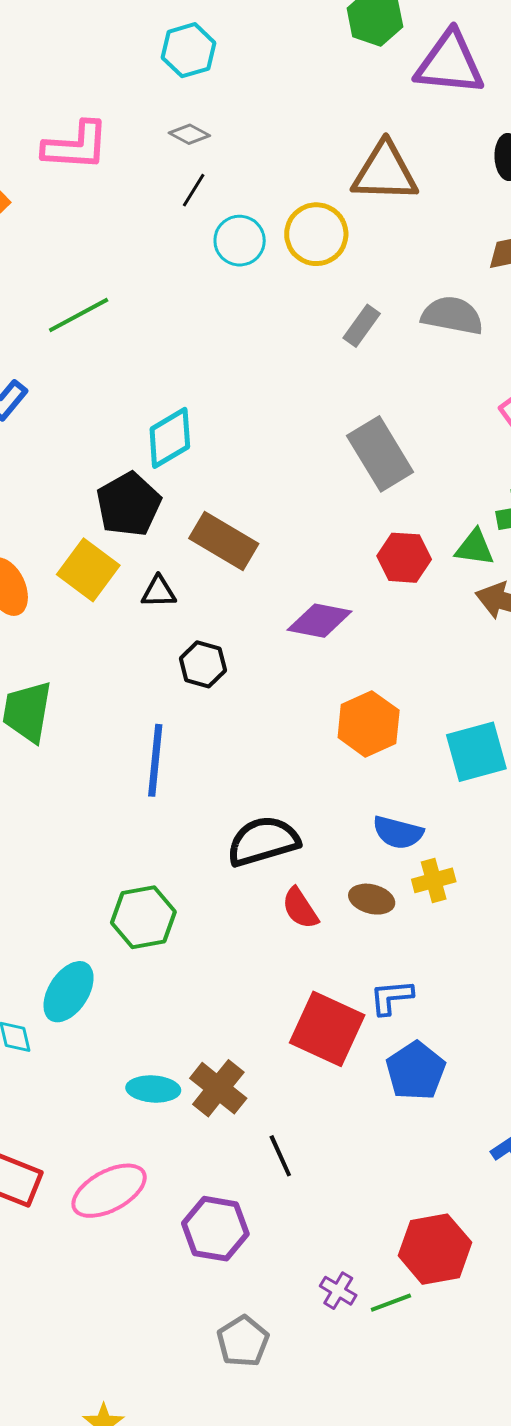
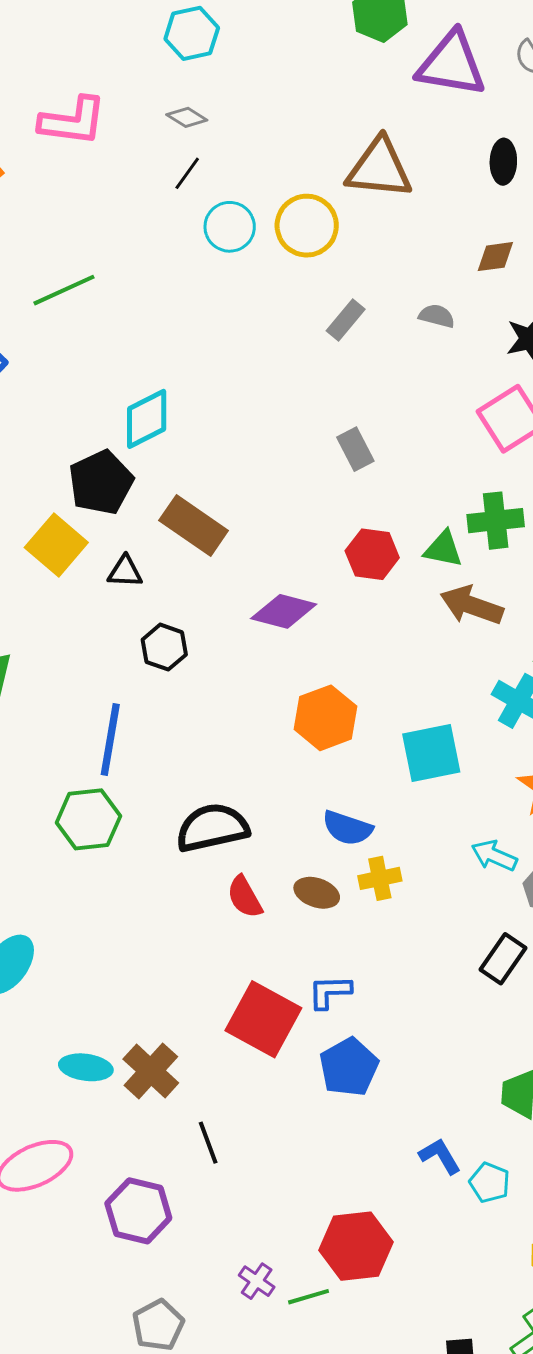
gray semicircle: (452, 315) -> (437, 316), size x0.6
gray rectangle: (380, 454) -> (355, 449), size x0.6
green hexagon: (143, 917) -> (88, 819), moved

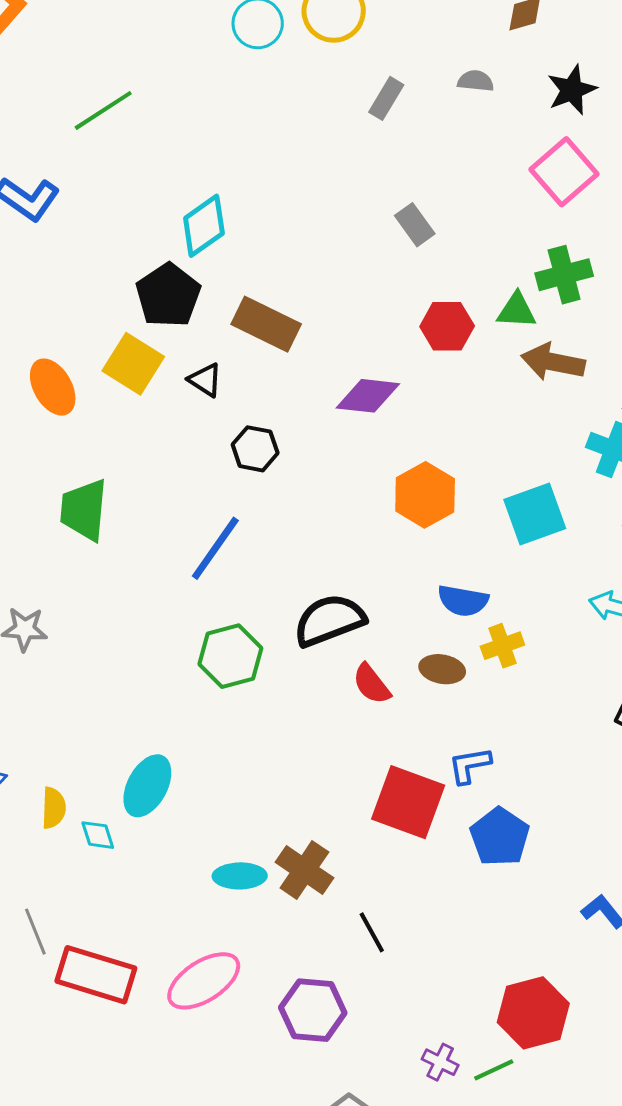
black triangle: (125, 572) -> (205, 380), turned 39
blue line: (110, 740) -> (215, 548), turned 34
green hexagon: (88, 819) -> (230, 656), moved

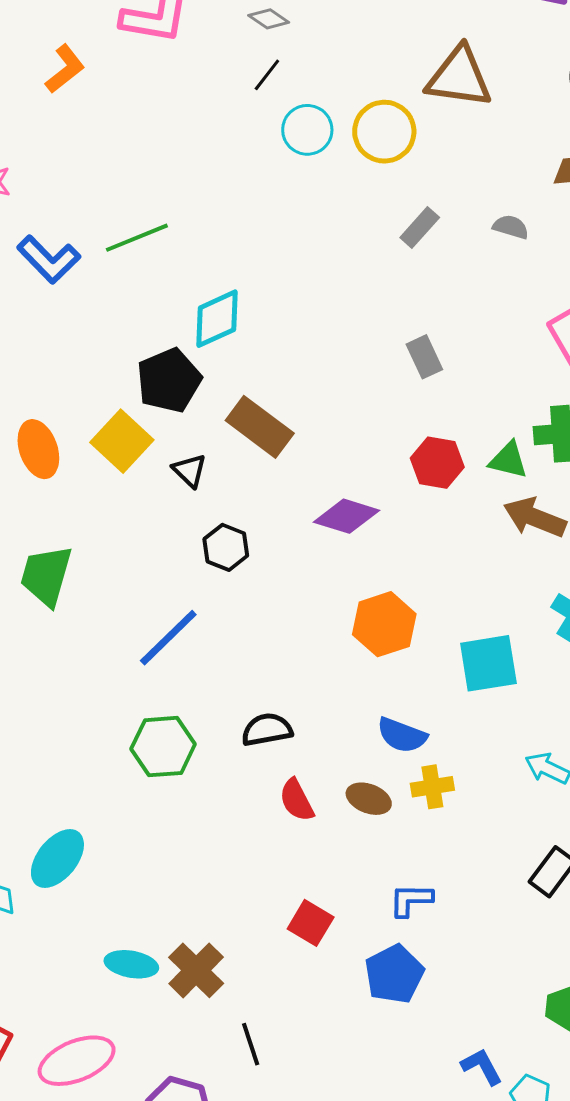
green line: (103, 110) -> (137, 238), moved
black semicircle: (329, 620) -> (267, 730), size x0.7
blue L-shape: (470, 765) -> (411, 900), moved
red square: (408, 802) -> (311, 923), size x0.6

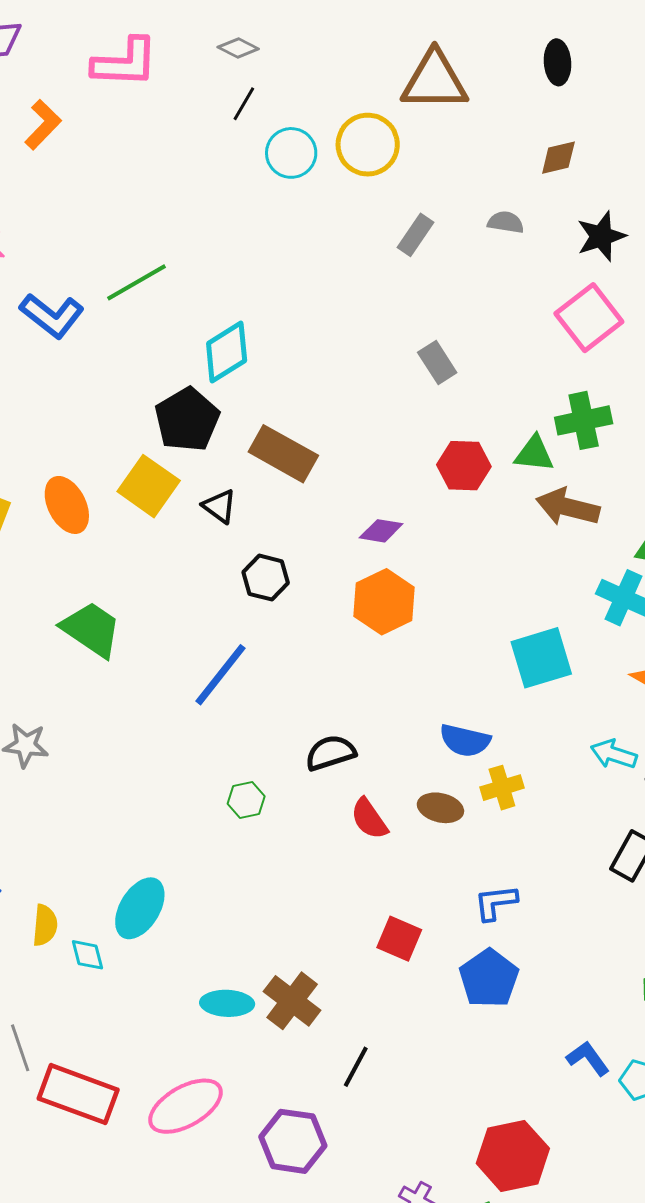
purple diamond: (346, 516) -> (381, 531), size x0.7
green trapezoid: (46, 576) -> (91, 629), turned 116
orange hexagon: (384, 624) -> (384, 602), moved
green hexagon: (163, 747) -> (246, 800), moved, size x0.6
black line: (251, 1044) -> (356, 1067), turned 54

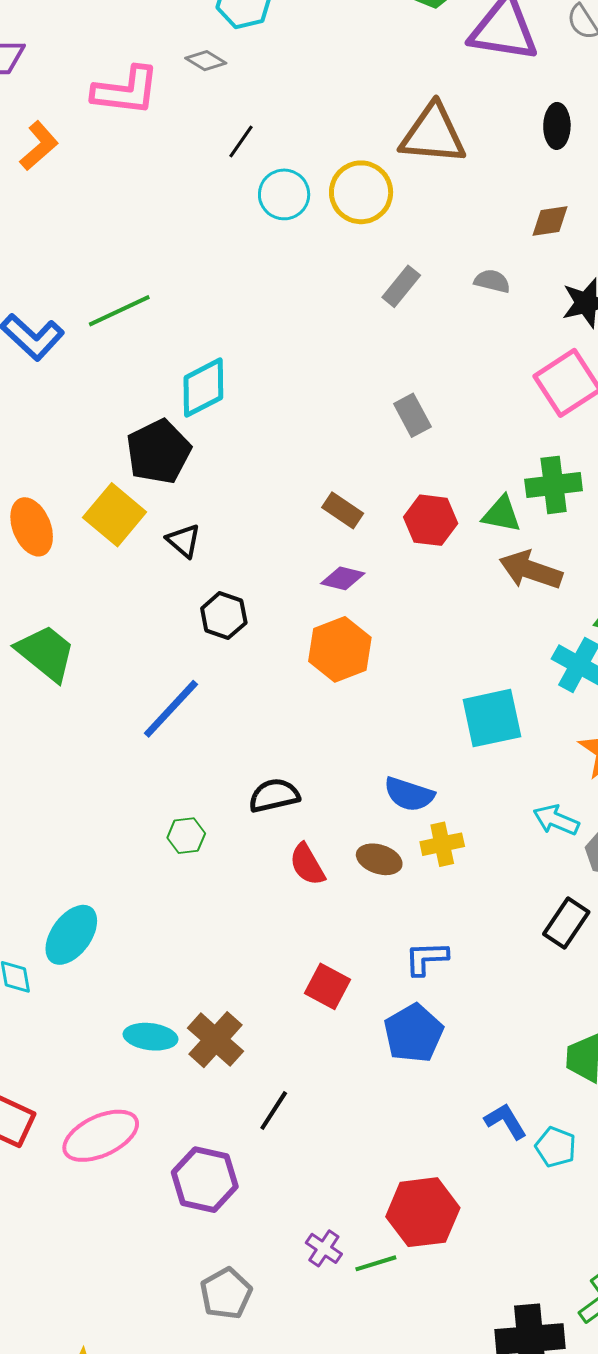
gray diamond: (238, 48) -> (206, 61), moved
brown rectangle: (283, 454) -> (343, 510), moved, size x0.6

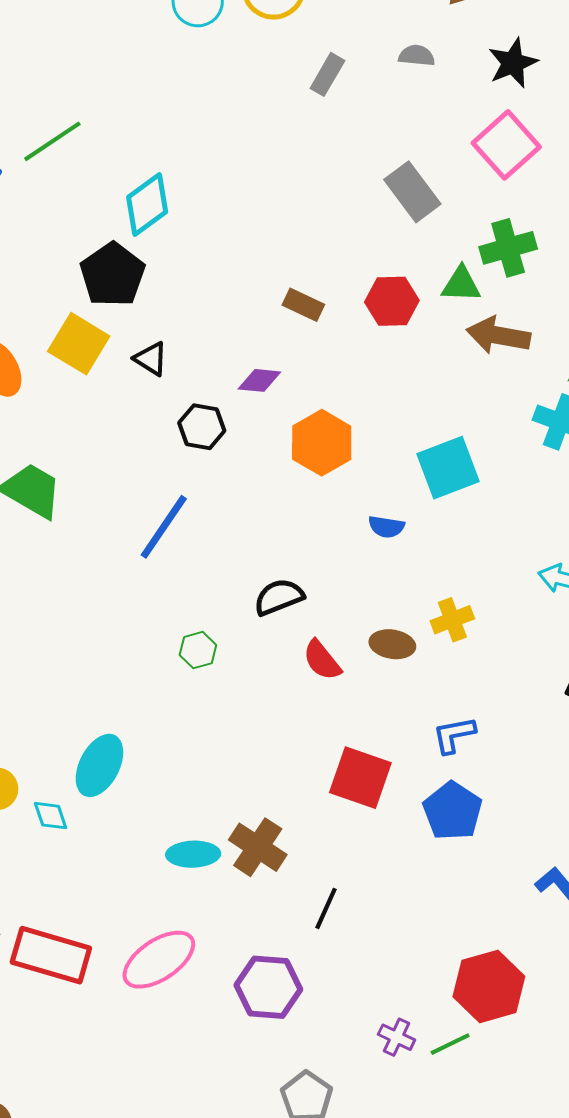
gray rectangle: (412, 415) -> (412, 192), moved, size x1.4
purple diamond: (343, 578) -> (259, 380), moved
cyan square: (492, 718) -> (448, 468), moved
blue semicircle: (409, 794) -> (386, 527), moved, size x0.7
red square: (327, 986) -> (360, 778), size x1.4

